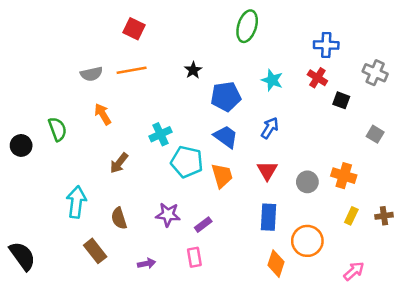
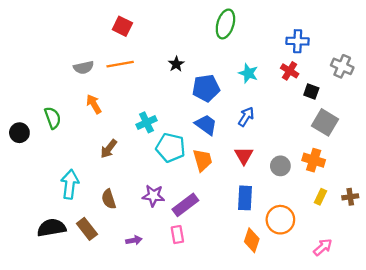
gray square: (375, 134) -> (325, 122), moved, size x1.6
purple rectangle: (203, 225) -> (185, 205), size x1.6
black semicircle: (22, 256) -> (51, 228), moved, turned -64

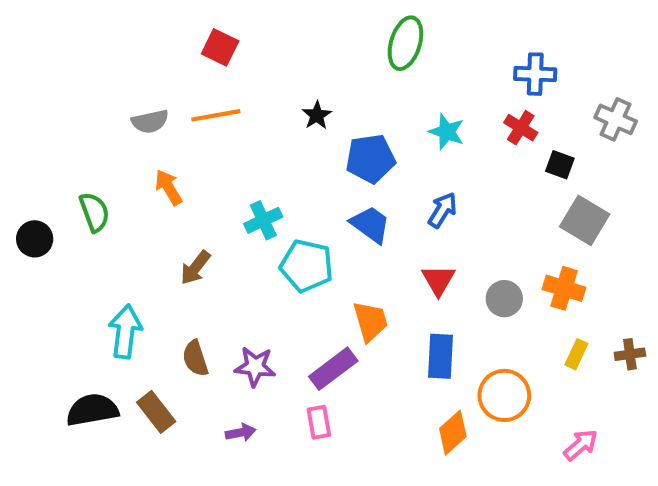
orange trapezoid: (203, 160) -> (370, 321), moved
purple star: (153, 196) -> (255, 367), moved
orange diamond: (252, 240) -> (453, 433), turned 30

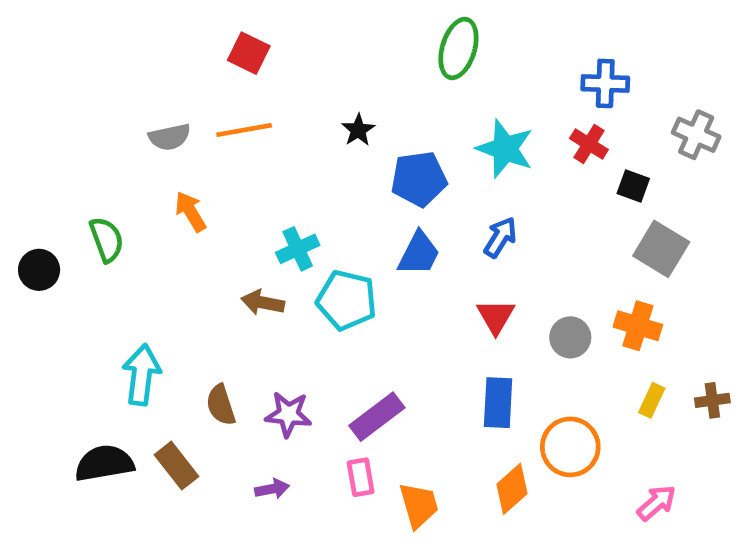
cyan star: (447, 132) -> (505, 149), size x1.4
blue trapezoid: (370, 224) -> (419, 254), turned 81
brown arrow: (195, 268) -> (263, 302), moved, turned 63
orange trapezoid: (370, 321) -> (419, 505), moved

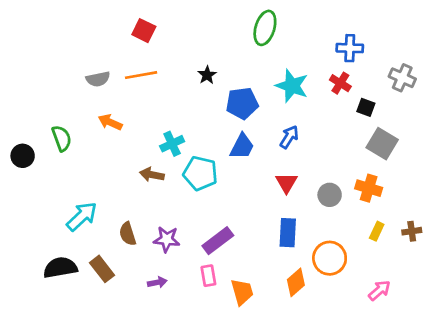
orange arrow: (190, 212) -> (110, 122), turned -35
cyan arrow: (142, 375) -> (82, 216), turned 40

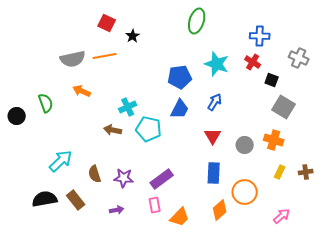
black star: (207, 75) -> (133, 36), moved
gray semicircle: (98, 79) -> (73, 59), size x1.4
orange trapezoid: (242, 292) -> (180, 217), turned 60

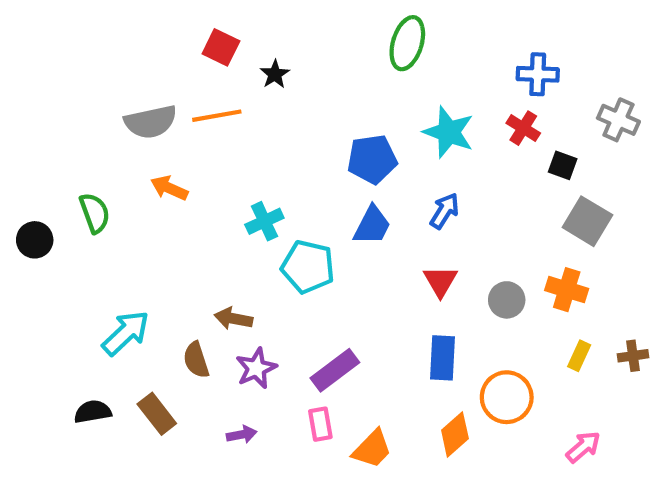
brown arrow: (113, 130) -> (233, 319), moved
purple star: (124, 178) -> (256, 368), turned -30
black semicircle: (45, 199) -> (93, 412), size x0.7

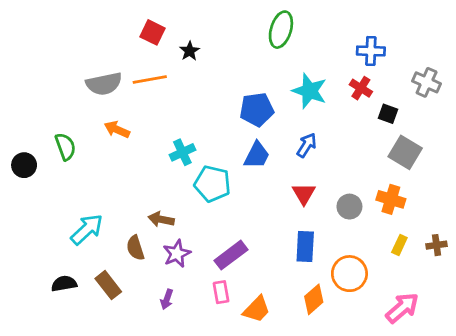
purple arrow: (242, 434) -> (167, 299), turned 120
pink arrow: (583, 447) -> (402, 308), size x1.4

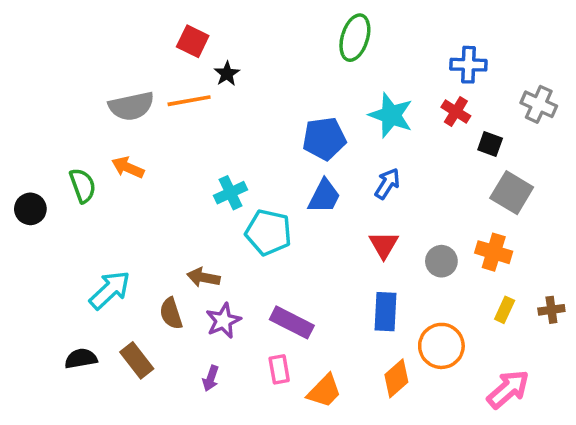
black star: (190, 51) -> (227, 74), moved
orange arrow: (117, 129) -> (128, 167), moved
purple rectangle: (231, 255) -> (292, 322), turned 64

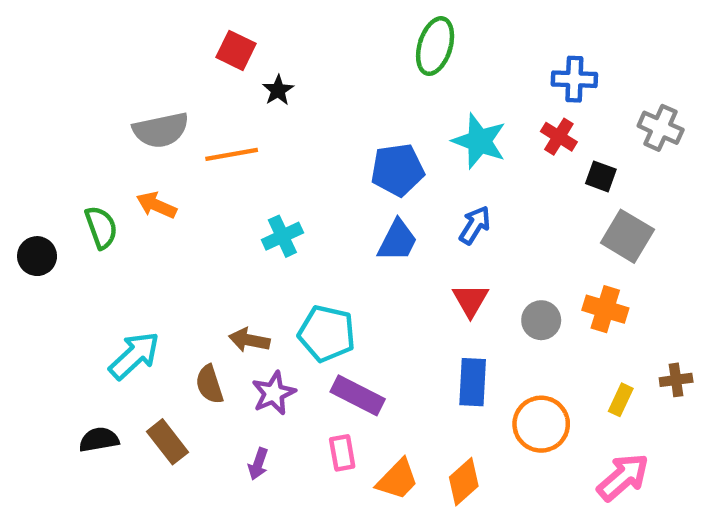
orange line: (189, 101) -> (232, 154), moved
cyan pentagon: (268, 232) -> (327, 333), moved
yellow rectangle: (505, 310) -> (621, 400), moved
orange diamond: (396, 378) -> (464, 482), moved

